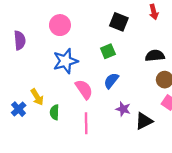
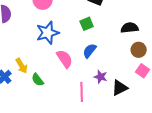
green semicircle: (55, 112) -> (38, 80), turned -40
pink line: (86, 123) -> (82, 92), moved

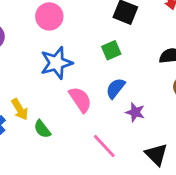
purple star: (101, 77) -> (135, 112), moved
black triangle: (120, 88) -> (156, 154), moved, turned -48
pink line: (82, 92) -> (104, 146), turned -42

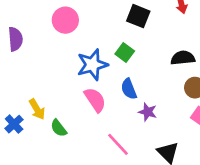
green square: (111, 50) -> (125, 53), turned -30
blue star: (56, 63) -> (92, 65), moved
blue semicircle: (115, 88) -> (129, 89), turned -60

